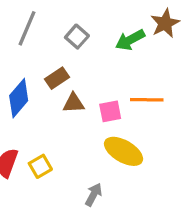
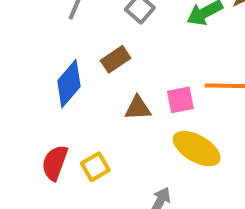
brown triangle: (74, 103) -> (138, 108), moved

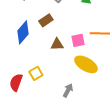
red semicircle: (55, 163) -> (16, 82), moved

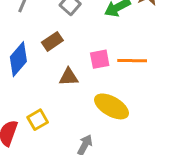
pink square: (78, 40) -> (100, 59), moved

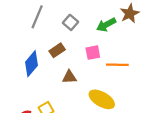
pink square: (100, 59) -> (93, 53), moved

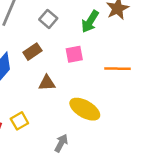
green arrow: (106, 25) -> (90, 22), turned -30
orange line: (117, 65) -> (117, 69), moved

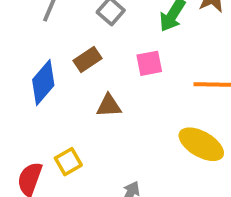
yellow ellipse: (85, 109) -> (201, 144), moved

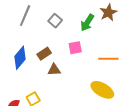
brown rectangle: (88, 59) -> (44, 54), moved

